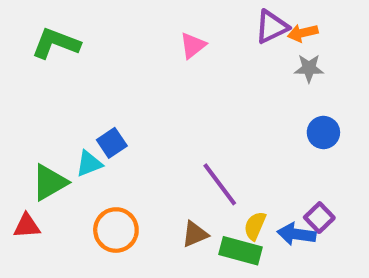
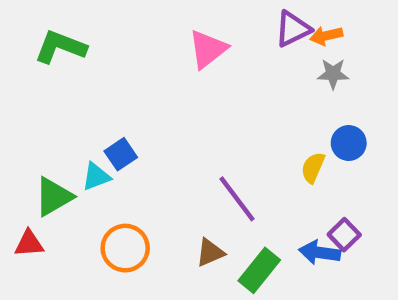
pink triangle: (193, 45) -> (208, 49), size x1.4
yellow semicircle: (255, 226) -> (313, 168), moved
green rectangle: (240, 251) -> (259, 270), turned -66

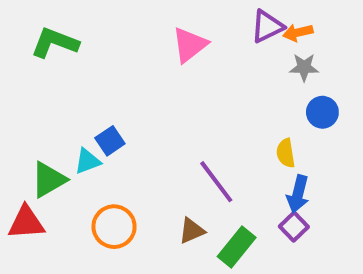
blue circle: (349, 143) -> (322, 112), moved
yellow semicircle: (313, 168) -> (286, 153), turned -32
purple square: (344, 235) -> (294, 227), moved
red triangle: (29, 244) -> (26, 223), size x1.4
blue arrow: (320, 253) -> (298, 194), moved, turned -84

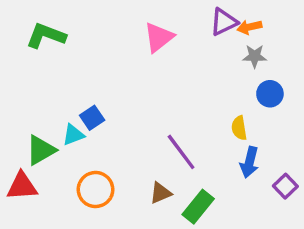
purple square: (294, 227) -> (285, 186), moved

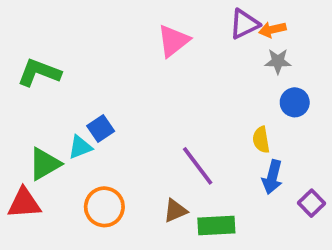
green L-shape: (46, 36) -> (39, 73), moved
green rectangle: (198, 207) -> (216, 226), turned 48

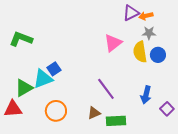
pink triangle: (173, 41) -> (113, 43), moved
yellow semicircle: (261, 140) -> (140, 52), moved, size x1.5
cyan triangle: (80, 147) -> (43, 79), size x1.5

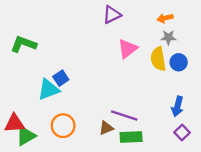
purple triangle: (131, 13) -> (112, 15), moved
green triangle: (24, 88) -> (26, 136), moved
purple line: (106, 89) -> (124, 115), moved, turned -35
blue arrow: (146, 95) -> (177, 106), moved
purple square: (167, 109) -> (182, 132), moved

